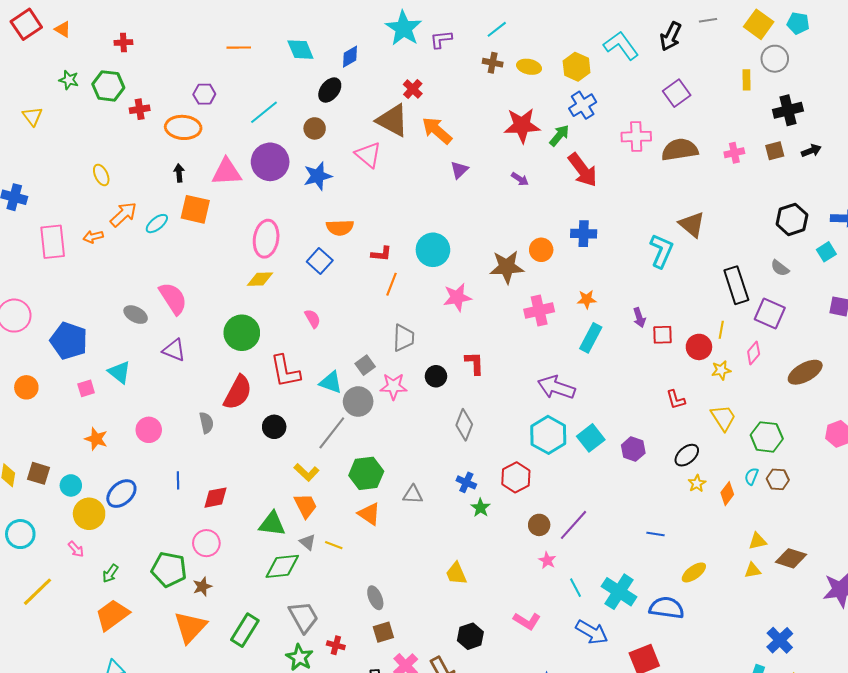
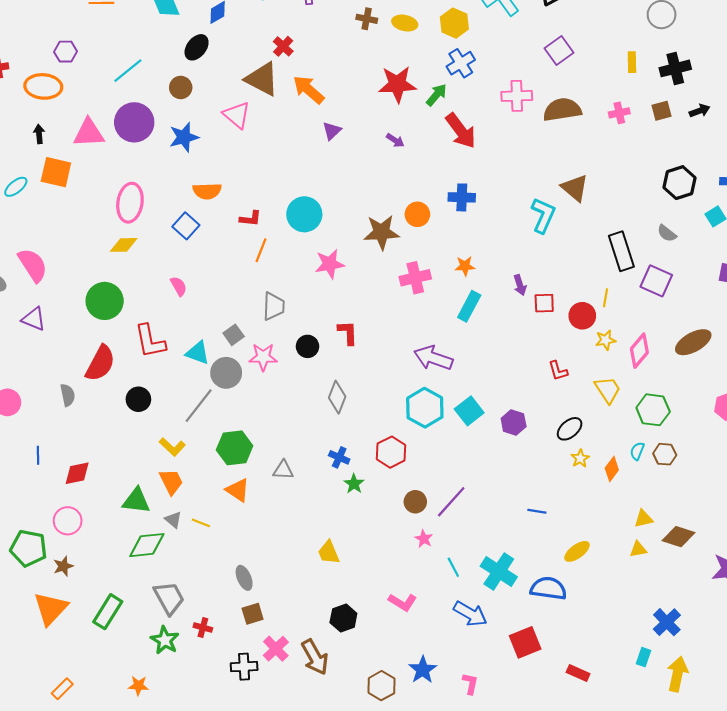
yellow rectangle: (746, 80) -> (632, 62), moved
pink diamond: (754, 353) -> (639, 351), moved, size x1.4

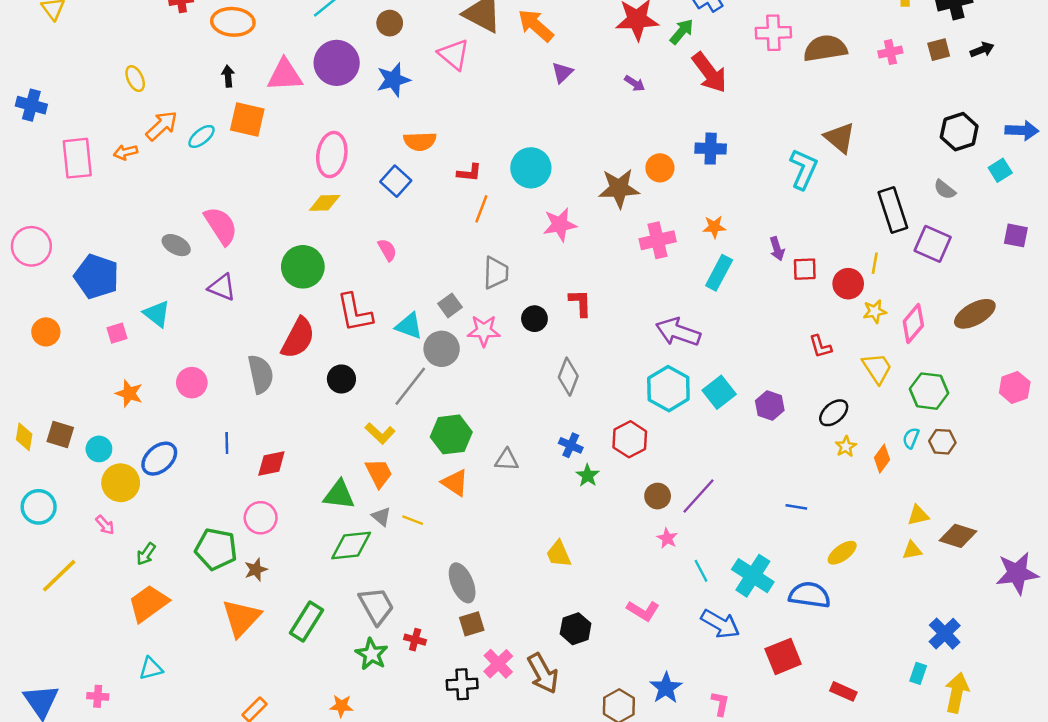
gray semicircle: (68, 395) -> (261, 374), size x1.5
gray ellipse: (244, 578) -> (462, 583), size x1.4

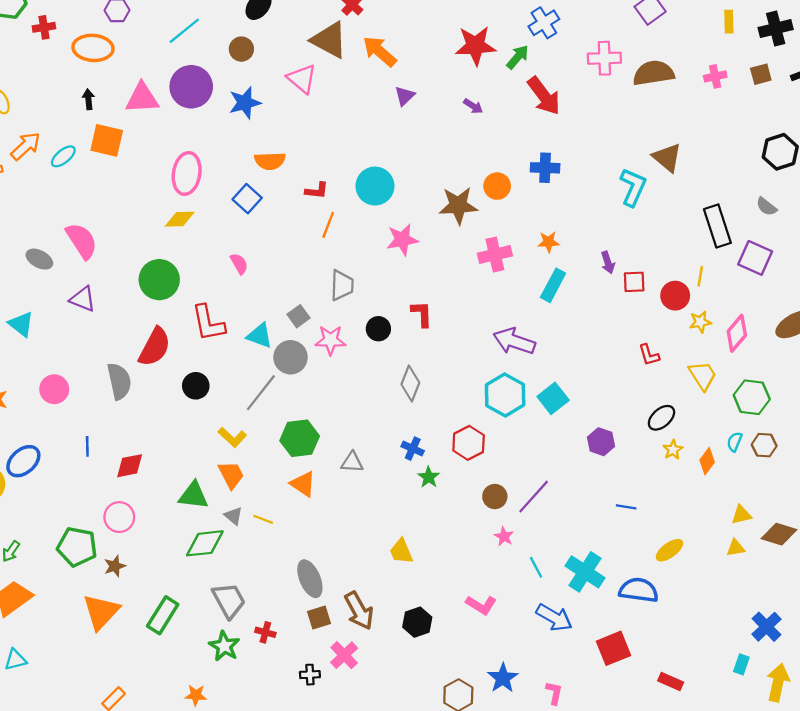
purple hexagon: (770, 406) -> (601, 442), moved
brown arrow: (543, 673) -> (359, 611), moved
black cross: (462, 684) -> (310, 675), size x0.7

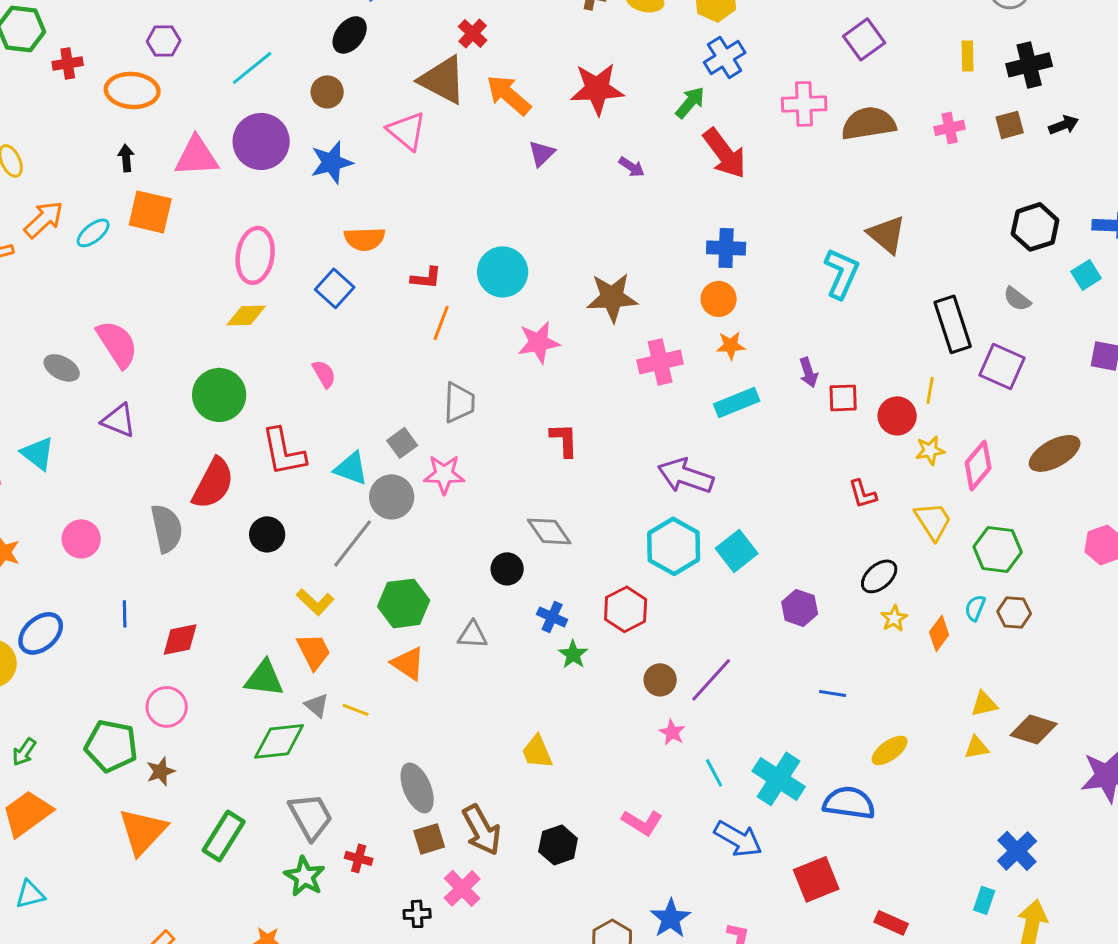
red star: (475, 46) -> (597, 89), moved
orange circle: (497, 186) -> (719, 299), moved
cyan rectangle: (553, 285) -> (737, 402), turned 40
black circle: (378, 329) -> (507, 569), moved
gray diamond: (410, 384) -> (549, 531), turned -56

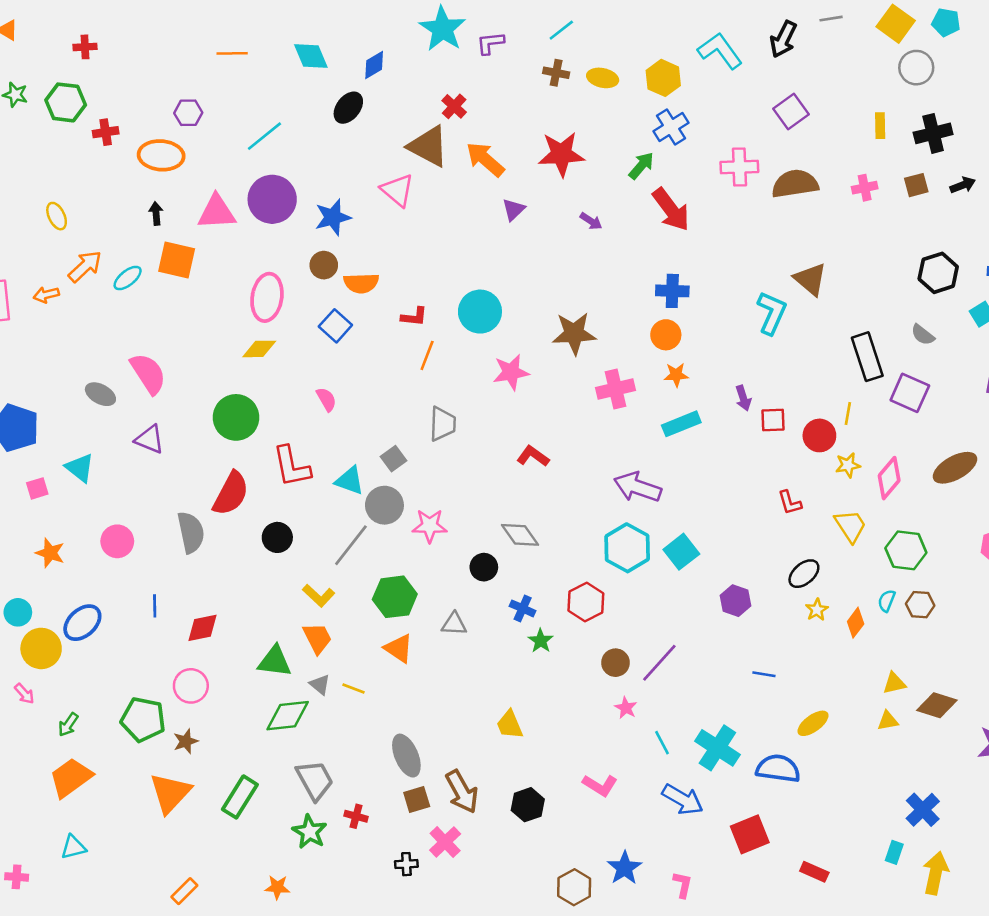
brown circle: (327, 92) -> (324, 265), moved
red L-shape: (564, 440) -> (533, 456), turned -52
pink star: (444, 474) -> (430, 526), moved

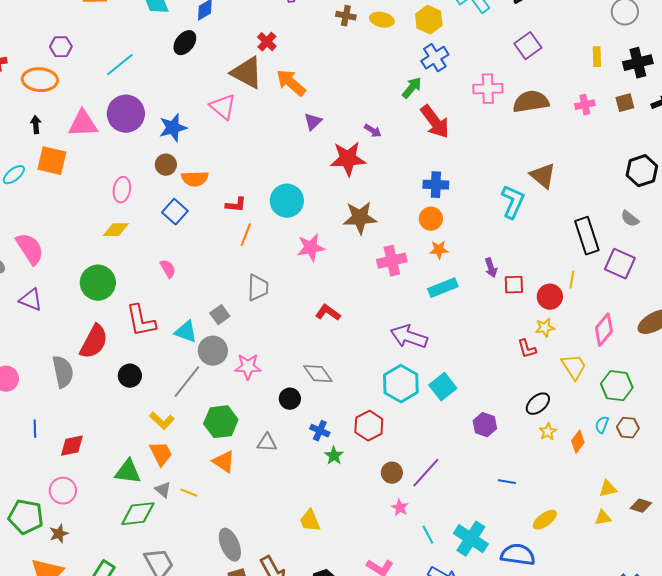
red star: (561, 154) -> (348, 159), moved
pink ellipse: (267, 297) -> (122, 190), size x0.7
yellow star: (848, 465) -> (545, 328), moved
brown diamond: (937, 705) -> (641, 506), size x0.7

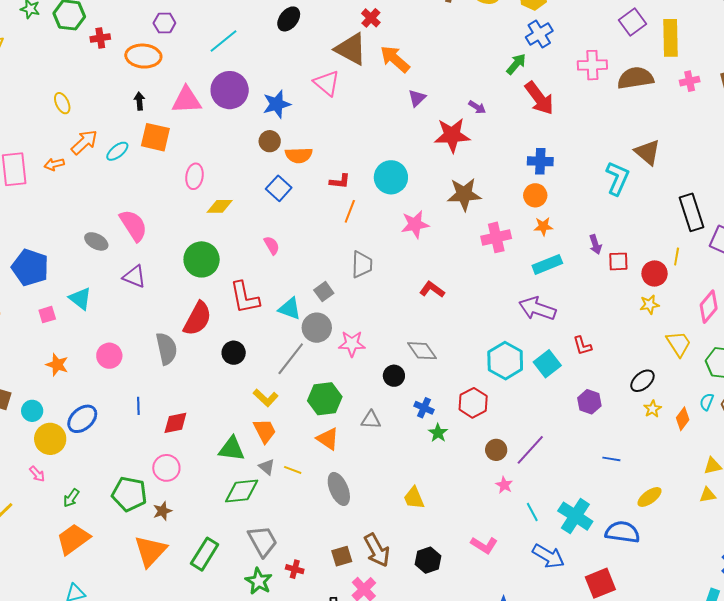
yellow rectangle: (597, 57) -> (671, 38), moved, size x1.8
pink ellipse: (122, 190) -> (195, 176), moved
purple arrow: (409, 337) -> (537, 309), moved
red L-shape: (527, 349) -> (582, 346), moved
gray ellipse: (230, 545) -> (339, 489), moved

